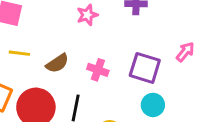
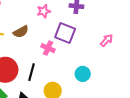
brown semicircle: (57, 63) -> (21, 32), moved
purple square: (145, 68) -> (65, 33), moved

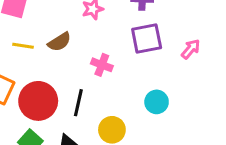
purple square: (65, 33) -> (147, 38), moved, turned -30

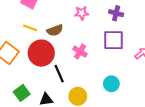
red circle: (38, 101) -> (41, 53), moved
black line: (78, 103) -> (59, 74), turned -48

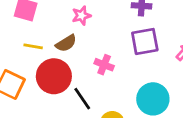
pink star: (82, 13) -> (81, 16), moved
cyan circle: (111, 84) -> (153, 99), size x1.5

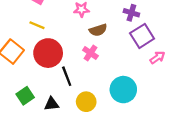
purple square: (145, 42) -> (142, 36), moved, turned -35
brown semicircle: (66, 43) -> (98, 30), moved

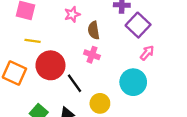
brown semicircle: (98, 30) -> (94, 30), turned 114
pink arrow: (157, 58) -> (147, 53), moved

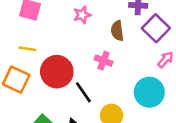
brown semicircle: (94, 30) -> (117, 31), moved
yellow line: (33, 41) -> (27, 49), moved

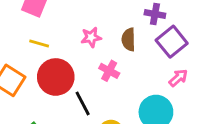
pink star: (82, 15) -> (91, 37), moved
yellow line: (27, 49) -> (39, 44), moved

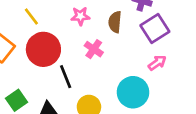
yellow line: (39, 44) -> (31, 17), turned 30

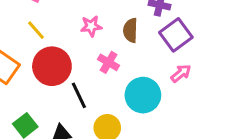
cyan circle: (133, 92) -> (143, 95), moved

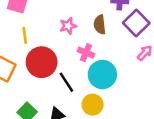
yellow line: (36, 30) -> (25, 35), turned 42
cyan circle: (143, 95) -> (102, 74), moved

